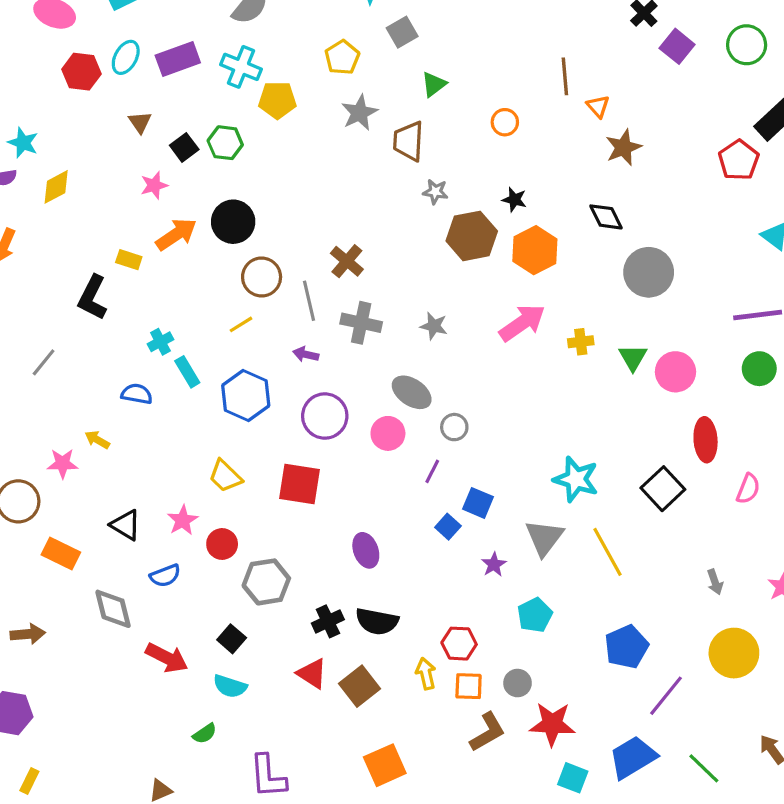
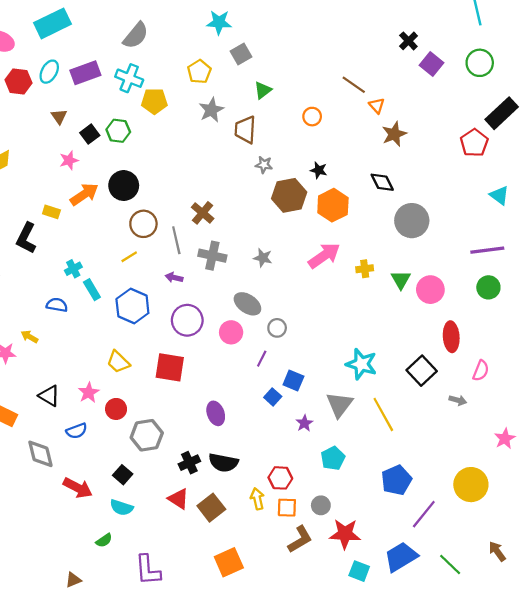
brown line: (565, 76) -> (354, 85), turned -50
gray arrow: (715, 582) -> (458, 400), moved, turned -56

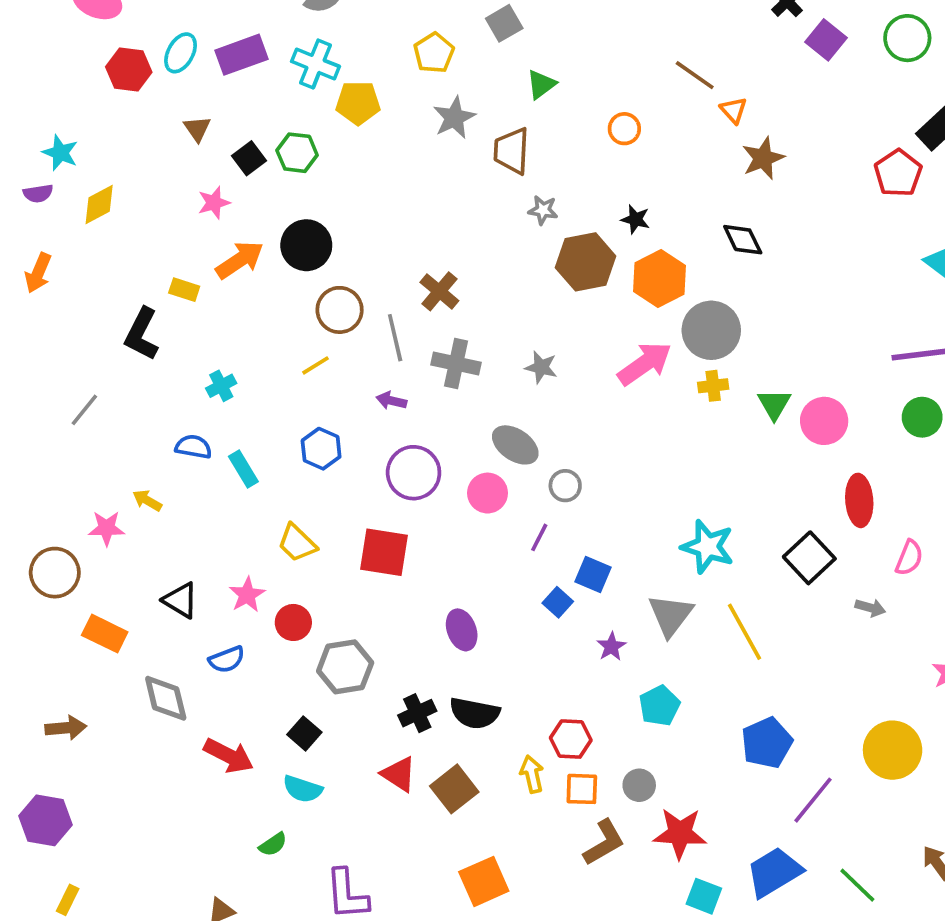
gray circle: (412, 221) -> (711, 330), moved
cyan rectangle: (92, 290) -> (243, 469), moved
blue hexagon: (132, 306) -> (321, 449), size x0.7

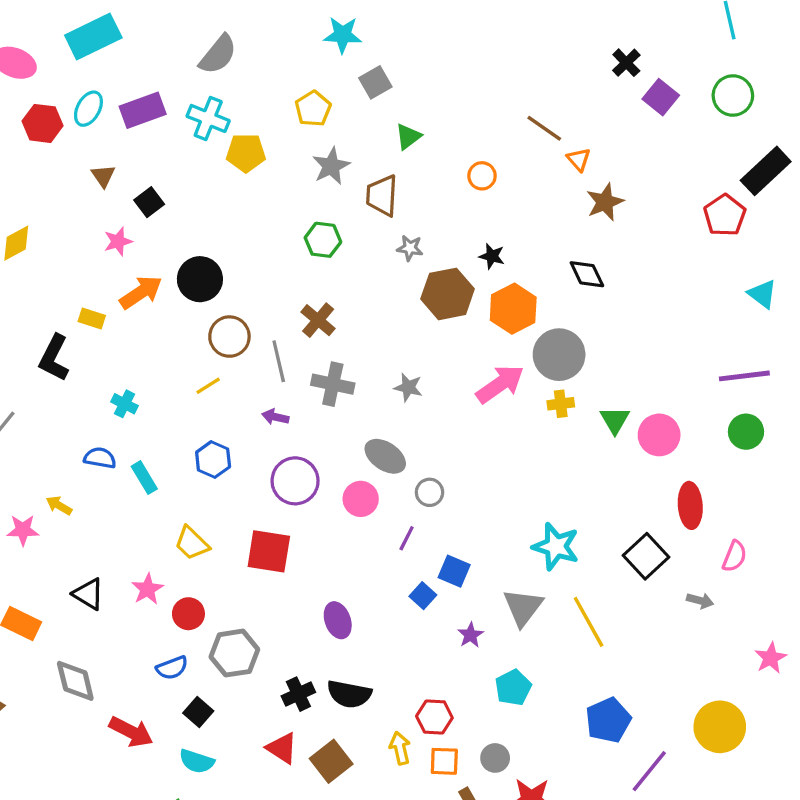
green hexagon: (297, 153) -> (323, 240), moved
cyan cross: (221, 386) -> (125, 404), turned -35
blue semicircle: (227, 659) -> (172, 668), moved

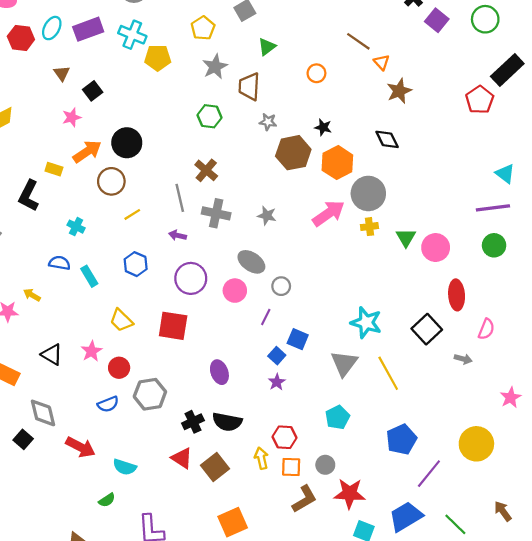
cyan triangle: (762, 294) -> (505, 174), moved
brown circle: (229, 337) -> (111, 181), moved
purple star: (471, 635) -> (277, 382), moved
black square: (198, 712) -> (23, 439), moved

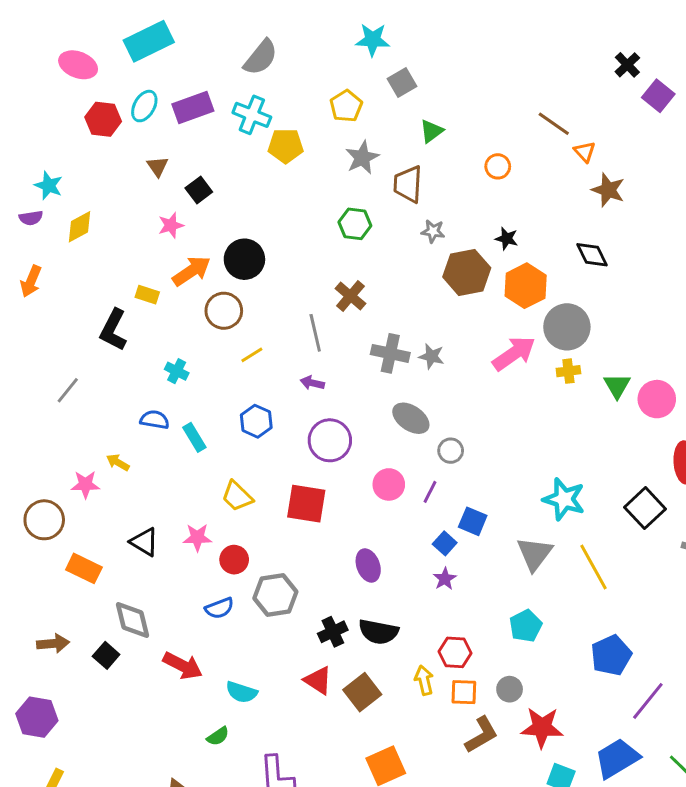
brown star: (399, 91) -> (608, 190), turned -30
gray cross: (216, 213) -> (390, 353), moved
pink circle: (235, 291) -> (389, 484), moved
pink star: (91, 351) -> (197, 538), turned 30

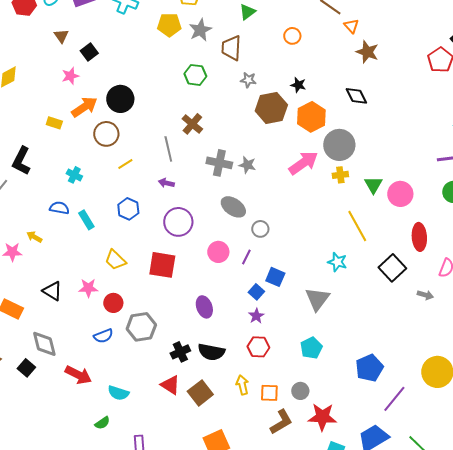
yellow pentagon: (286, 146) -> (169, 25), moved
black L-shape: (113, 330) -> (21, 161), moved
cyan star: (564, 499) -> (337, 262), size x0.7
yellow line: (593, 567) -> (357, 226), moved
red hexagon: (455, 652) -> (258, 347), moved

